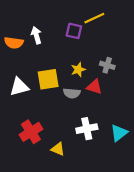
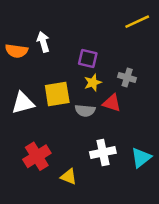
yellow line: (94, 18) -> (137, 22), moved
purple square: (74, 31) -> (88, 58), moved

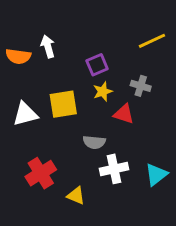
yellow line: (137, 22) -> (152, 41), moved
purple square: (88, 58) -> (97, 65), turned -36
gray semicircle: (85, 111) -> (94, 142), moved

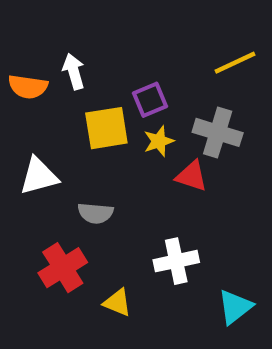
gray cross: (141, 86) -> (218, 132), size x1.5
yellow square: (63, 104) -> (106, 128), moved
gray semicircle: (94, 142) -> (96, 213), moved
cyan triangle: (156, 175) -> (235, 307), moved

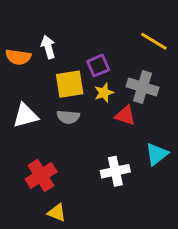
yellow line: (235, 63) -> (154, 41), turned 56
gray semicircle: (96, 213) -> (68, 117), moved
yellow triangle: (117, 303) -> (57, 213), moved
cyan triangle: (235, 307) -> (157, 154), moved

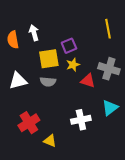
yellow line: (154, 41) -> (108, 29), turned 48
orange semicircle: (18, 57) -> (13, 40), turned 72
gray cross: (142, 87) -> (109, 69), moved
yellow triangle: (57, 213) -> (50, 141), moved

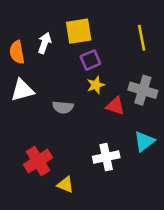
white arrow: (34, 33) -> (45, 43), turned 35
yellow square: (49, 59) -> (79, 31), moved
white triangle: (18, 81) -> (22, 90), moved

